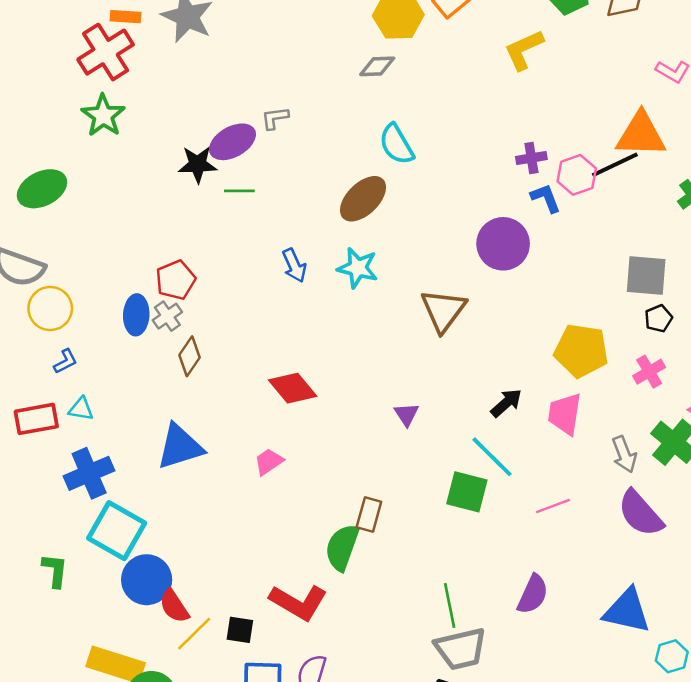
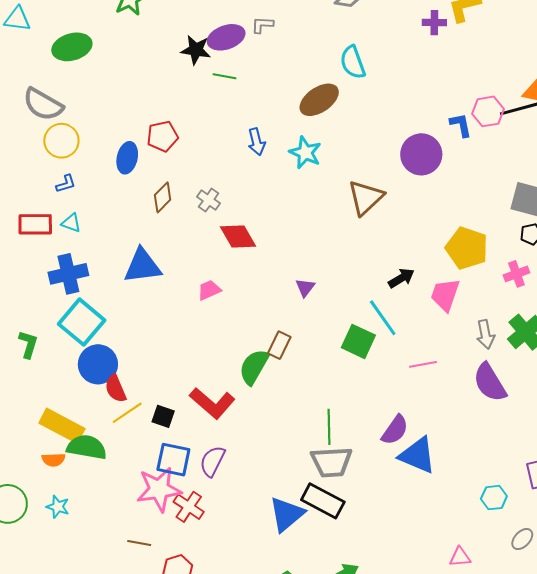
purple cross: (531, 158) -> (434, 23), moved
gray cross: (167, 316) -> (209, 200), moved, turned -30
purple triangle: (406, 414) -> (305, 288), moved
blue triangle: (627, 611) -> (418, 455), moved

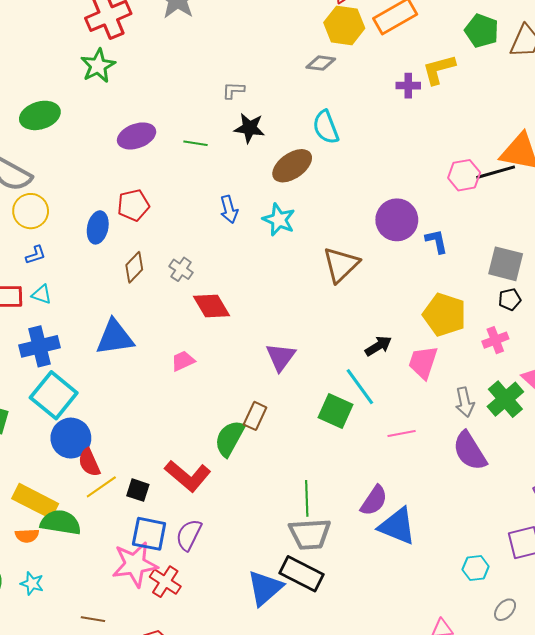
purple ellipse: (226, 37) -> (137, 136), moved
black star: (196, 50) -> (249, 128), moved
blue L-shape: (461, 125) -> (436, 241), moved
purple triangle: (305, 288) -> (281, 357), size x1.5
brown line: (139, 543) -> (93, 619), moved

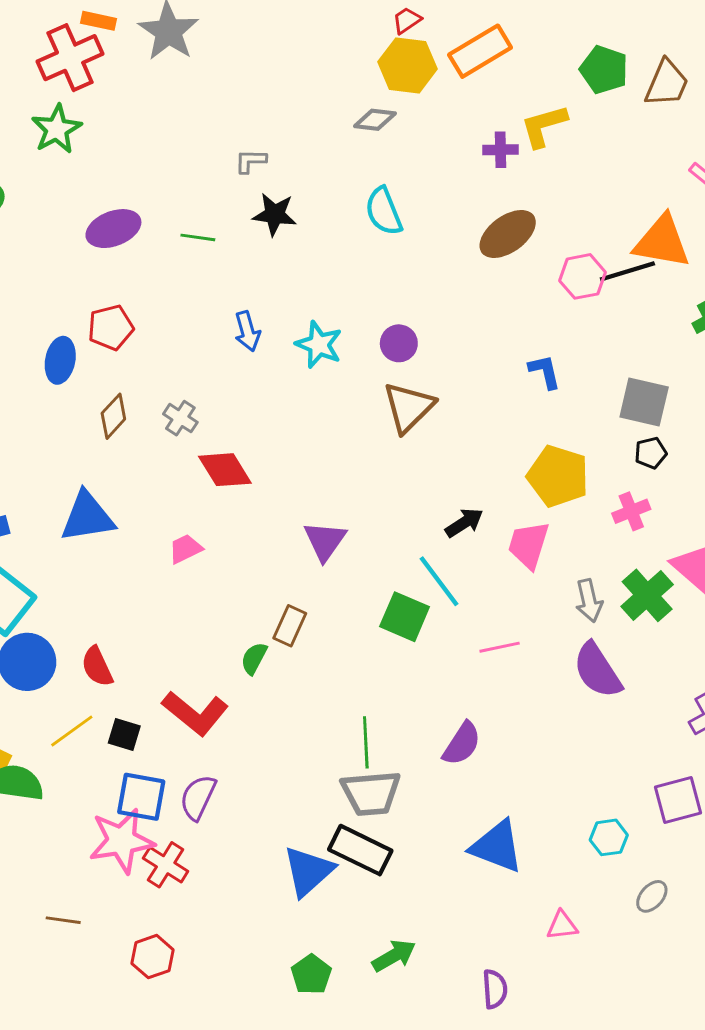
brown ellipse: (292, 166) -> (508, 234), moved
purple circle: (397, 220) -> (399, 343), moved, size x0.6
green semicircle: (230, 438) -> (254, 658), size x0.6
red semicircle: (89, 462) -> (97, 667), moved
blue triangle: (397, 526) -> (497, 846), moved

